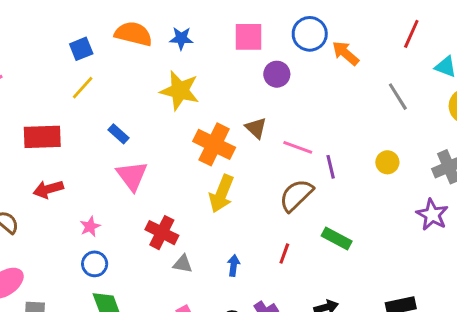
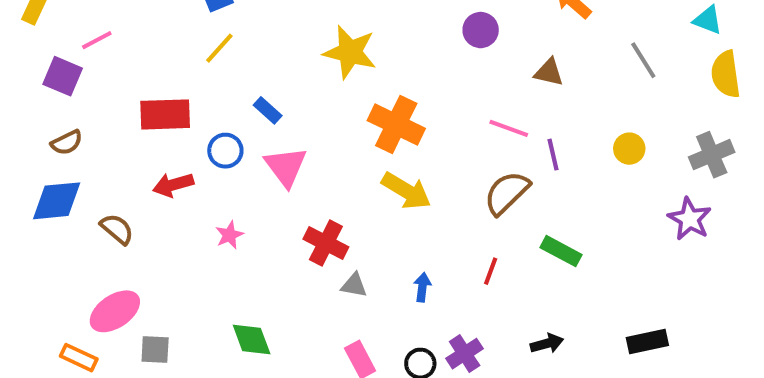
brown triangle: (256, 128) -> (549, 72), moved, turned -30
yellow arrow: (222, 194) -> (406, 191), turned -81
blue circle: (95, 264) -> (225, 151), moved

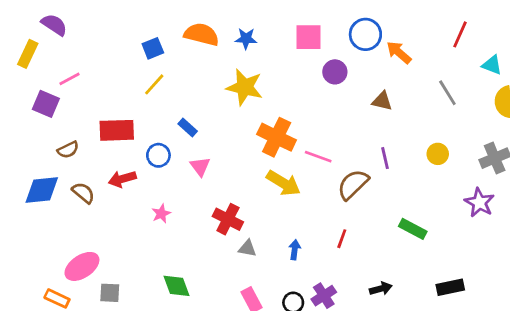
pink line: (509, 128) -> (318, 157), moved
brown semicircle: (67, 143) -> (68, 150), moved
pink triangle: (286, 167) -> (200, 166), size x0.7
brown semicircle: (117, 229) -> (83, 193), moved
green rectangle: (561, 251) -> (413, 229), moved

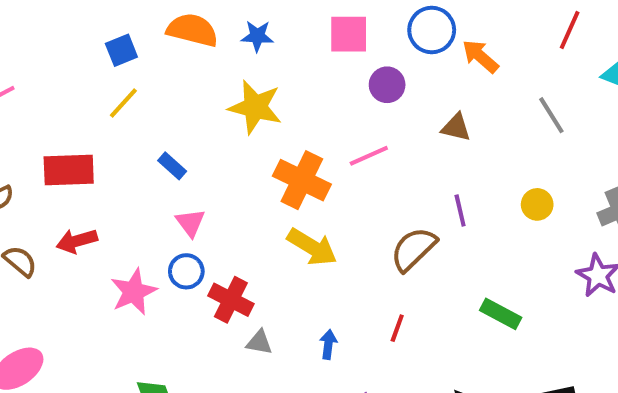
blue circle: (158, 155) -> (186, 271), moved
pink line: (318, 157) -> (369, 156), moved, turned -44
pink star: (161, 214) -> (134, 292), size x1.6

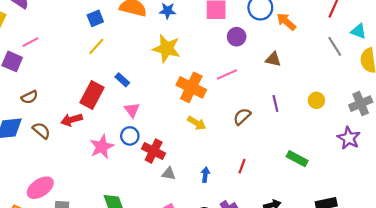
gray line: (551, 115) -> (335, 46), moved
red rectangle: (69, 170) -> (92, 95), moved, turned -60
yellow arrow: (312, 247) -> (197, 123), size x0.7
brown semicircle: (413, 249) -> (242, 117), moved, size x0.7

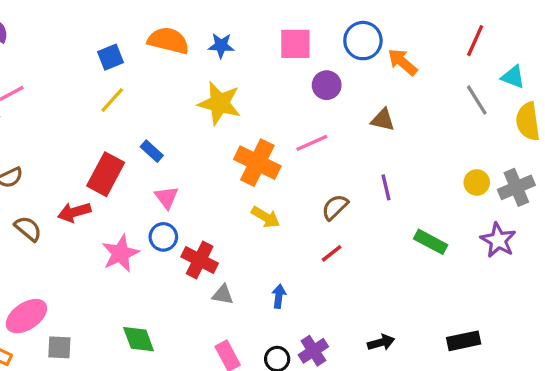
yellow circle: (316, 100) -> (477, 182), moved
green rectangle: (297, 159) -> (431, 242), moved
red line: (242, 166) -> (332, 253), moved, turned 32

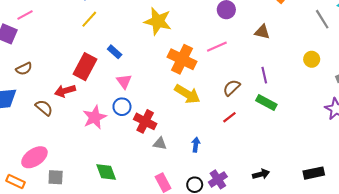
yellow circle: (477, 182) -> (312, 59), moved
yellow arrow: (266, 217) -> (187, 94), size x1.4
brown semicircle: (28, 229) -> (44, 108), moved
green rectangle: (431, 242) -> (266, 102), moved

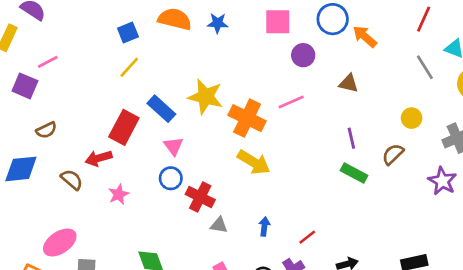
yellow star: (158, 21) -> (206, 97), moved
blue rectangle: (115, 52) -> (161, 109), size x1.5
brown semicircle: (232, 88) -> (393, 154), moved
pink star: (95, 117) -> (119, 194), moved, size x0.7
red line: (229, 117) -> (307, 237), moved

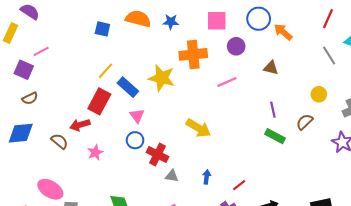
blue square: (128, 32) -> (102, 29), turned 35
yellow line: (129, 67) -> (105, 71), moved
orange cross: (247, 118) -> (193, 54), moved, turned -32
brown semicircle: (46, 130) -> (30, 98), moved
pink ellipse: (60, 242) -> (50, 189), turned 65

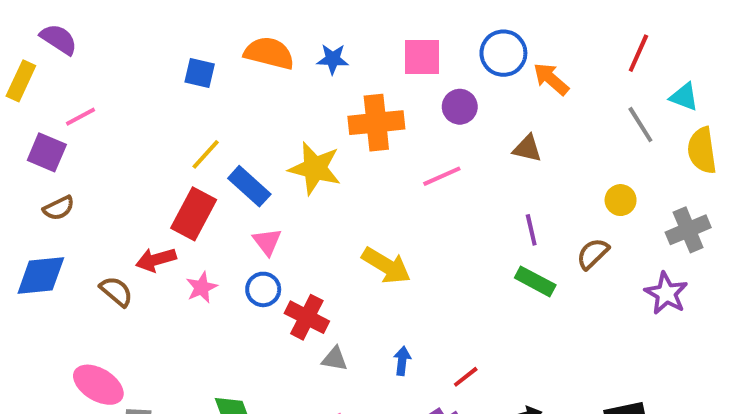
pink star: (95, 152) -> (202, 287), moved

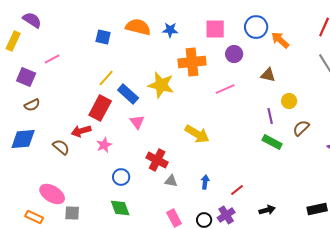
pink line: (81, 117) -> (52, 59), moved
yellow circle: (621, 200) -> (289, 101), moved
blue circle: (263, 289) -> (121, 177), moved

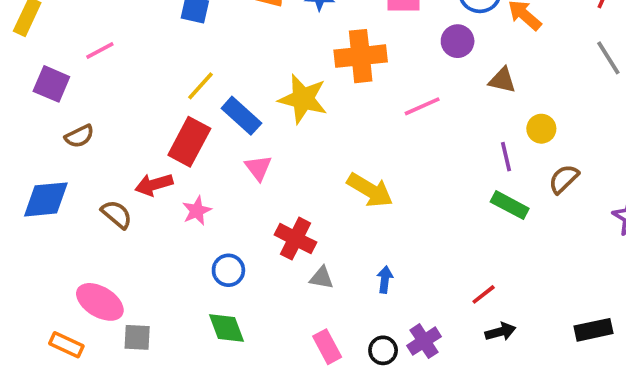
purple circle: (234, 54) -> (458, 41), moved
brown semicircle: (32, 105) -> (79, 136), moved
red line: (237, 190) -> (484, 294), moved

